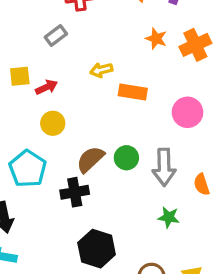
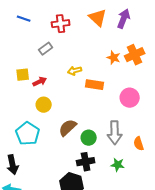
orange star: (156, 39) -> (114, 58), moved
green circle: (126, 158) -> (89, 138), moved
black cross: (75, 192) -> (86, 162), moved

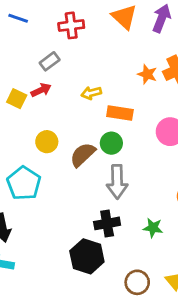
yellow square: (23, 75) -> (17, 99), turned 32
red arrow: (40, 82) -> (41, 90), moved
brown semicircle: (68, 128) -> (83, 155), moved
gray arrow: (115, 133) -> (117, 182), moved
green circle: (89, 138) -> (111, 143), moved

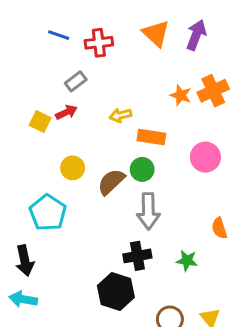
blue line: (18, 18) -> (59, 35), moved

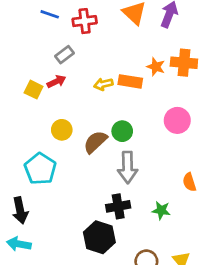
orange cross: (213, 91) -> (184, 63), turned 30
orange rectangle: (151, 137) -> (130, 81), moved

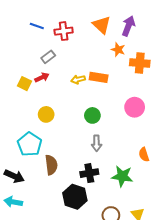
orange star: (156, 67) -> (118, 50), moved
brown semicircle: (95, 142) -> (51, 165), moved, turned 126
gray arrow: (128, 167) -> (97, 143), size x0.7
black arrow: (20, 210) -> (14, 176), turned -54
green star: (161, 210) -> (122, 176), size x1.5

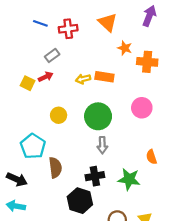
purple arrow: (128, 26) -> (149, 16), moved
yellow circle: (46, 114) -> (59, 115), moved
green circle: (92, 115) -> (98, 116), size x1.6

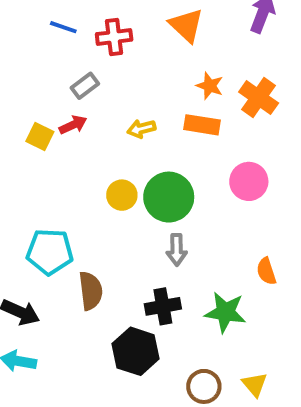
orange star: (125, 48) -> (210, 86), moved
orange cross: (147, 62) -> (259, 97), turned 30
orange rectangle: (104, 77) -> (202, 125), moved
yellow circle: (59, 115) -> (122, 195), moved
cyan pentagon: (33, 146) -> (50, 252), turned -30

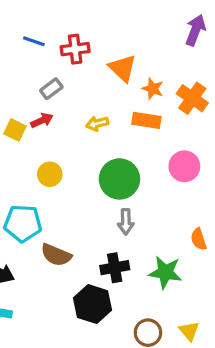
orange triangle: (186, 25) -> (123, 68), moved
yellow circle: (122, 195) -> (50, 174), moved
brown semicircle: (91, 291) -> (56, 255), turned 120

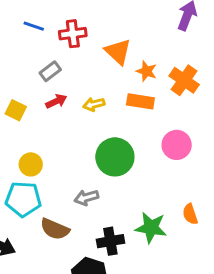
red arrow: (42, 120) -> (56, 101), moved
yellow circle: (50, 174) -> (31, 164), moved
gray arrow: (126, 222) -> (86, 198), moved, turned 75
green star: (165, 272) -> (151, 228), moved

